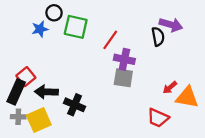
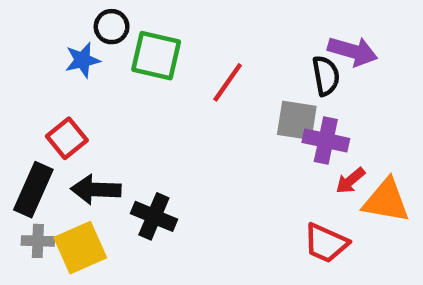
purple cross: (124, 59) -> (326, 140), moved
red square: (26, 77) -> (67, 138), moved
gray square: (123, 78) -> (297, 120), moved

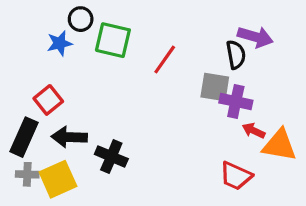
red arrow: (350, 181) -> (254, 131), turned 65

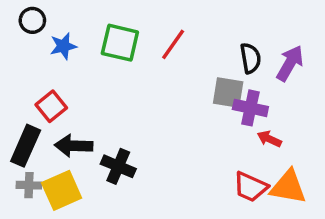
black circle: (81, 19) -> (32, 20), moved
purple arrow: (255, 37) -> (290, 63), moved, turned -76
red line: (165, 59) -> (173, 44), moved
orange triangle: (279, 145) -> (288, 187), moved

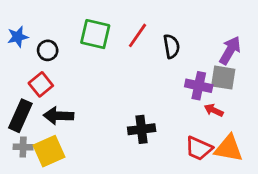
black circle: (32, 20) -> (48, 50), moved
blue star: (63, 46) -> (18, 37), moved
black semicircle: (250, 58) -> (171, 46), moved
gray square: (228, 92) -> (223, 78), moved
black cross: (118, 166) -> (142, 129), moved, turned -30

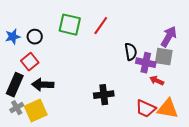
blue star: (18, 37) -> (13, 37), moved
black semicircle: (171, 46) -> (131, 52), moved
gray cross: (23, 147) -> (17, 108), turned -32

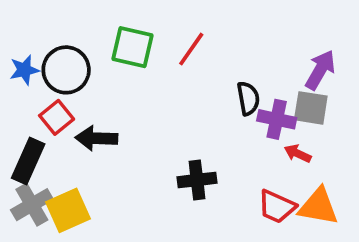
black circle: (35, 37) -> (66, 70), size x1.6
black arrow: (43, 85) -> (96, 138), moved
gray cross: (17, 108) -> (32, 205), size x1.5

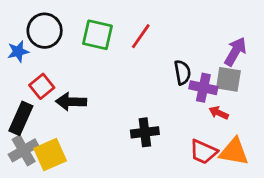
black circle: (66, 70) -> (45, 31), moved

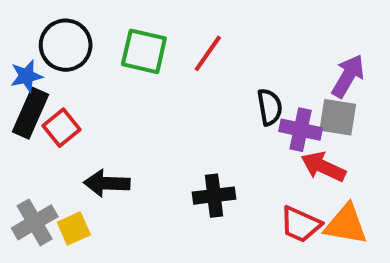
black arrow: (71, 102) -> (107, 183), moved
red arrow: (219, 113) -> (323, 167), size x1.5
black rectangle: (21, 118) -> (31, 113), moved
yellow square: (50, 155) -> (74, 229), size x0.7

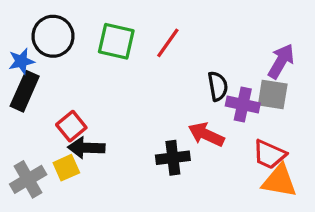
red square: (61, 128) -> (71, 126), moved
red arrow: (323, 167) -> (206, 134), moved
red trapezoid: (301, 224) -> (269, 154), moved
yellow square: (74, 229) -> (66, 168), moved

